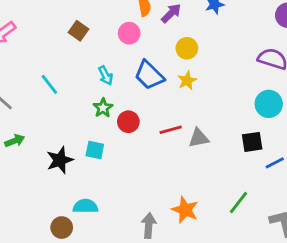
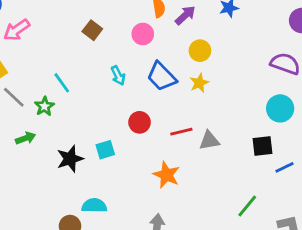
green star: (103, 108) -> (44, 106), moved
cyan square: (95, 150) -> (105, 150), turned -30
orange star: (185, 210) -> (166, 175), moved

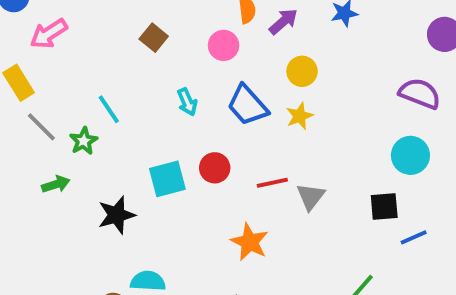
gray triangle: (209, 141) -> (311, 197), turned -45
cyan square: (105, 150) -> (167, 179), moved, size x1.4

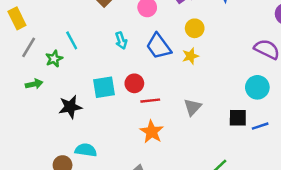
gray line: (41, 127) -> (29, 47), turned 70
red line: (272, 183) -> (150, 101), moved
blue line: (414, 237) -> (260, 126), moved

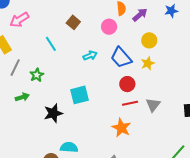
cyan line: (72, 40) -> (51, 44), moved
cyan arrow: (121, 41) -> (90, 56), turned -88
red circle: (134, 83) -> (127, 84), moved
red line: (150, 101) -> (130, 103), moved

